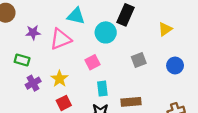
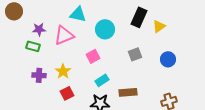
black rectangle: (126, 15) -> (139, 17), moved
green rectangle: (22, 60) -> (33, 46), moved
purple cross: (33, 83) -> (39, 75), turned 32
cyan rectangle: (102, 89) -> (102, 80), turned 64

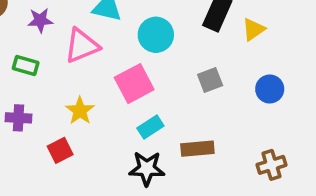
purple star: (39, 29) -> (40, 20), moved
pink square: (93, 56) -> (134, 84), size x1.5
purple cross: (39, 75) -> (18, 118), moved
red square: (67, 93) -> (60, 150), moved

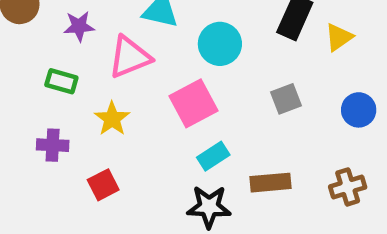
yellow star: (80, 111) -> (112, 119), moved
brown cross: (272, 165) -> (348, 187), moved

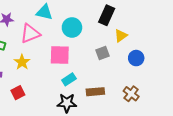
yellow triangle: (339, 37) -> (121, 36), moved
pink square: (194, 103) -> (60, 55), turned 30
brown cross: (348, 187) -> (131, 94), turned -35

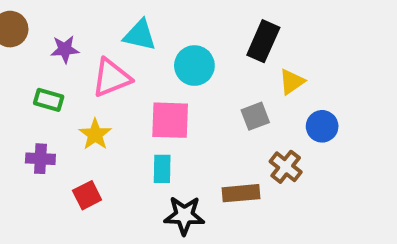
cyan rectangle: (69, 79) -> (162, 169), moved, turned -56
brown cross: (131, 94) -> (286, 167), moved

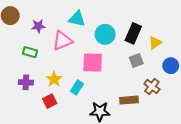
black rectangle: (263, 41) -> (133, 33), moved
yellow star: (95, 134) -> (54, 79), moved
cyan rectangle: (162, 169) -> (77, 88), moved, turned 32

